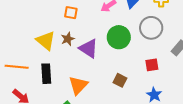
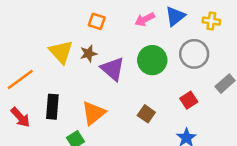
red square: (152, 65) -> (189, 100), turned -32
orange line: (17, 67) -> (20, 79), turned -50
black rectangle: (46, 74) -> (52, 107), moved

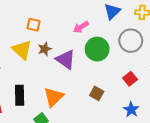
pink arrow: (145, 19) -> (81, 27), moved
orange square: (97, 21) -> (33, 25), moved

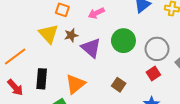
pink arrow: (81, 27) -> (96, 13), moved
gray circle: (131, 41) -> (157, 49), moved

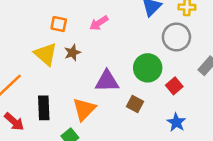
green circle: (123, 41) -> (148, 68), moved
purple triangle: (91, 48) -> (107, 81), moved, turned -35
gray circle: (157, 49) -> (176, 37), moved

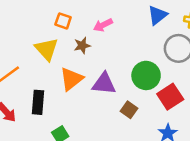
brown star: (72, 53) -> (82, 45), moved
red square: (174, 86) -> (170, 97), size x1.5
orange triangle: (84, 109) -> (71, 79), moved

